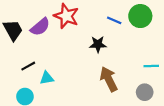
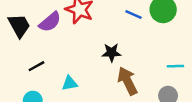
black star: (98, 44) -> (111, 53), moved
cyan triangle: (47, 78) -> (70, 83), moved

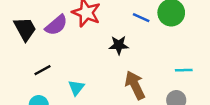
black star: (111, 53) -> (119, 45), moved
cyan triangle: (70, 83) -> (76, 88), turned -42

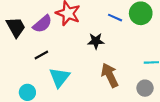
black line: (42, 70) -> (41, 55), moved
cyan triangle: (76, 88) -> (60, 77), size x1.5

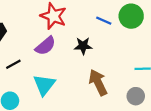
purple semicircle: (42, 24) -> (45, 46), moved
black line: (41, 55) -> (13, 64), moved

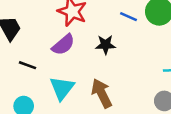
black line: (13, 64) -> (27, 65), turned 49
brown arrow: (98, 82) -> (102, 93), moved

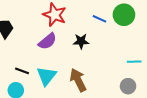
black line: (27, 65) -> (22, 71), moved

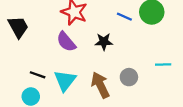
purple semicircle: (47, 41) -> (66, 42), turned 90
gray circle: (128, 86) -> (129, 77), moved

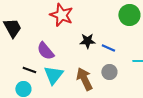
blue line: (124, 17) -> (108, 48), moved
purple semicircle: (66, 42) -> (45, 51), moved

